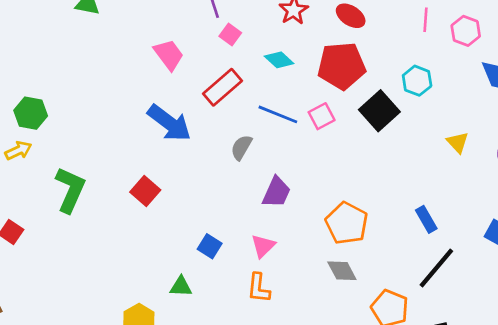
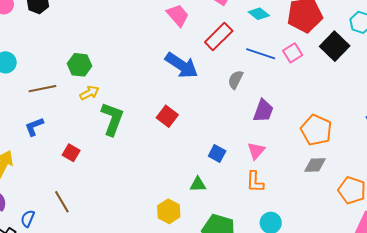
yellow arrow: (18, 151) -> (89, 93), moved
gray diamond: (342, 271) -> (315, 165), turned -60

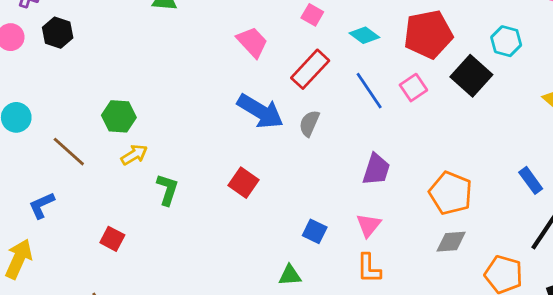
blue line: (261, 54) -> (369, 91), turned 40
gray semicircle: (235, 80) -> (309, 123), moved
brown line: (42, 89) -> (69, 152), turned 56
green L-shape: (112, 119) -> (167, 190), size x0.7
blue L-shape: (34, 127) -> (42, 205), moved

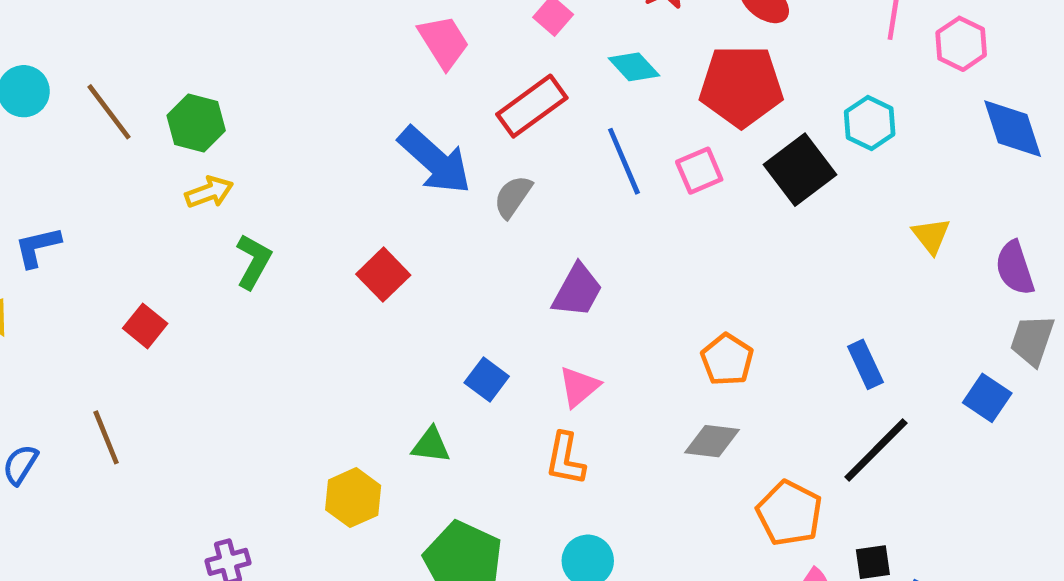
brown line: (69, 152) -> (109, 112), moved
purple trapezoid: (376, 169) -> (577, 291), moved
orange pentagon: (451, 193) -> (727, 360), size x0.7

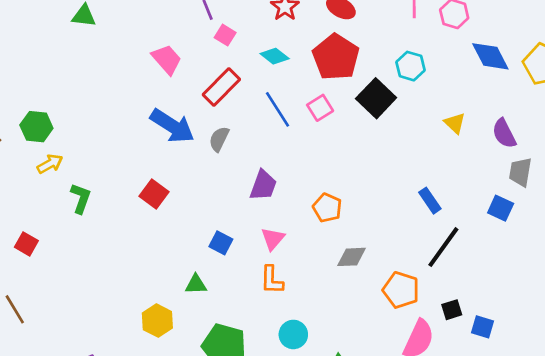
red pentagon: (741, 86) -> (336, 57), turned -30
orange pentagon: (727, 360) -> (327, 208), moved

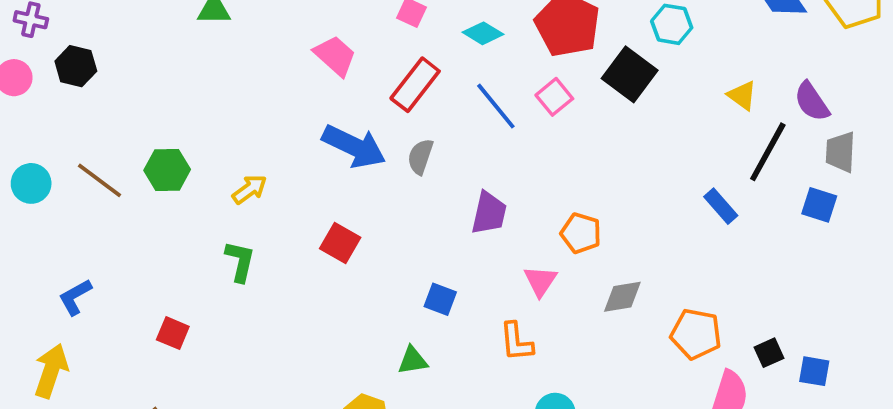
yellow arrow: (50, 164) -> (250, 189), moved
pink triangle: (273, 239) -> (540, 281), moved
black line: (443, 247) -> (768, 152), moved

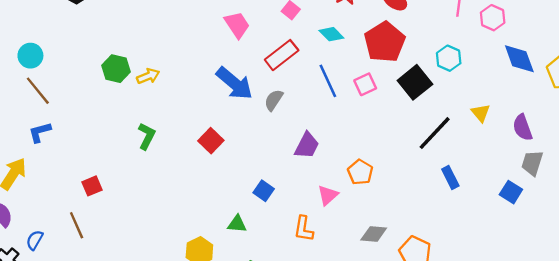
black line: (768, 152) -> (435, 133), moved
brown line: (100, 180) -> (38, 91), moved
yellow arrow: (250, 189) -> (148, 76), moved
gray diamond: (622, 297) -> (374, 234), moved
red square: (173, 333) -> (92, 186), moved, turned 30

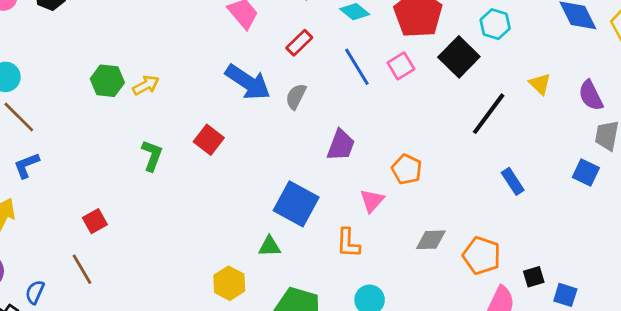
red rectangle: (282, 55) -> (299, 43), size x0.7
red square: (211, 141) -> (209, 140), moved
blue rectangle: (450, 177) -> (513, 181), moved
blue square: (264, 191) -> (296, 204), size x1.8

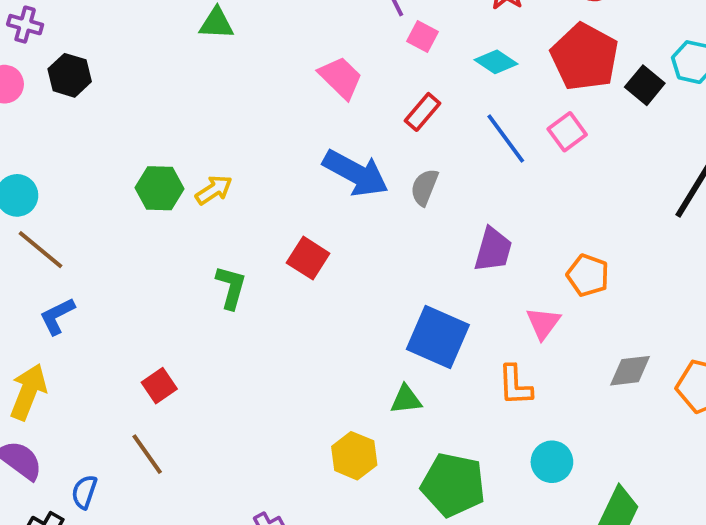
black square: (459, 57) -> (645, 85), moved, size x0.7

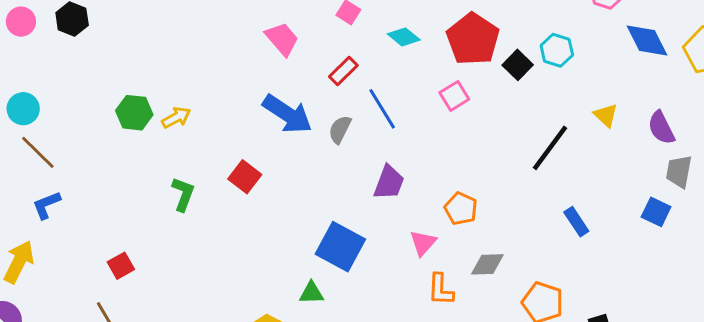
blue line: (506, 138) -> (382, 109), moved
gray diamond: (630, 371) -> (487, 264), moved
orange L-shape: (515, 385) -> (441, 290), moved

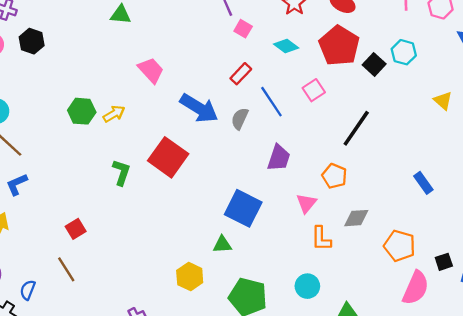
pink trapezoid: (282, 39) -> (151, 70), moved
pink square: (454, 96) -> (314, 90), moved
black line: (550, 148) -> (356, 128), moved
red square: (245, 177) -> (168, 157), size x1.6

